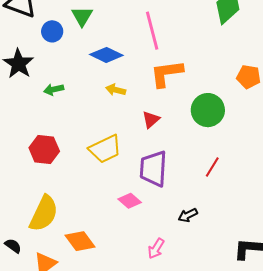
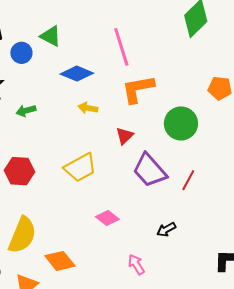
green triangle: (82, 16) -> (51, 36), turned -30
purple trapezoid: (153, 169) -> (150, 170), moved, turned -42
pink arrow: (156, 249) -> (136, 264), turned 120

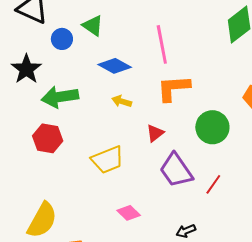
green arrow: (26, 111) -> (60, 97), size x1.8
red hexagon: (19, 171) -> (48, 138), moved

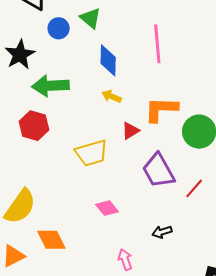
blue diamond: (115, 66) -> (108, 60), turned 56
orange L-shape: (173, 88) -> (161, 109), moved
red triangle: (155, 133) -> (130, 131), moved

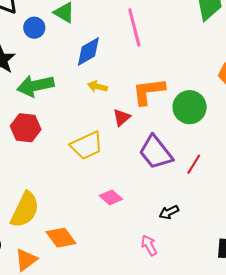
blue diamond: (108, 60) -> (88, 52), turned 68
pink arrow: (125, 260) -> (149, 245), moved

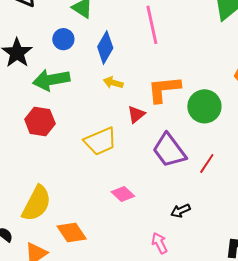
blue circle: (34, 28) -> (63, 39), moved
blue diamond: (88, 52) -> (105, 47), turned -32

